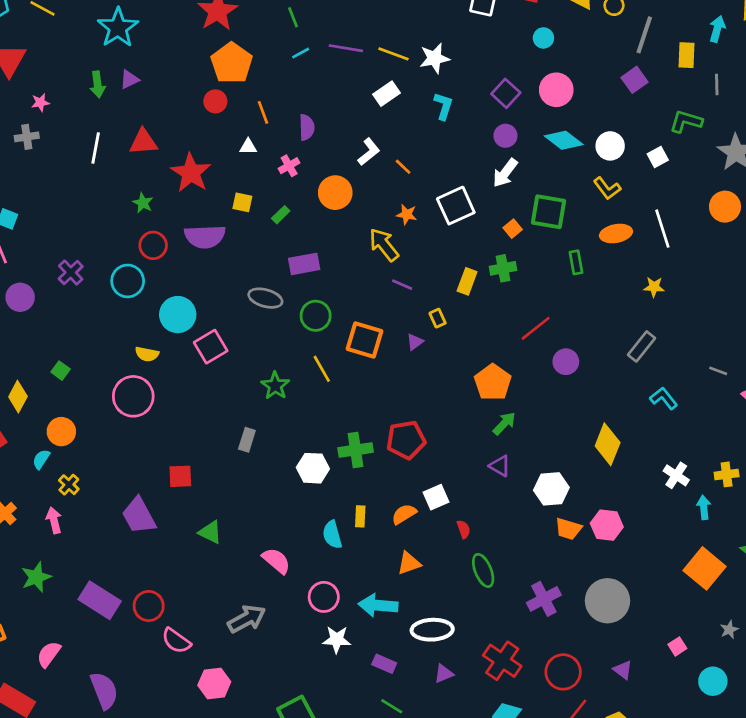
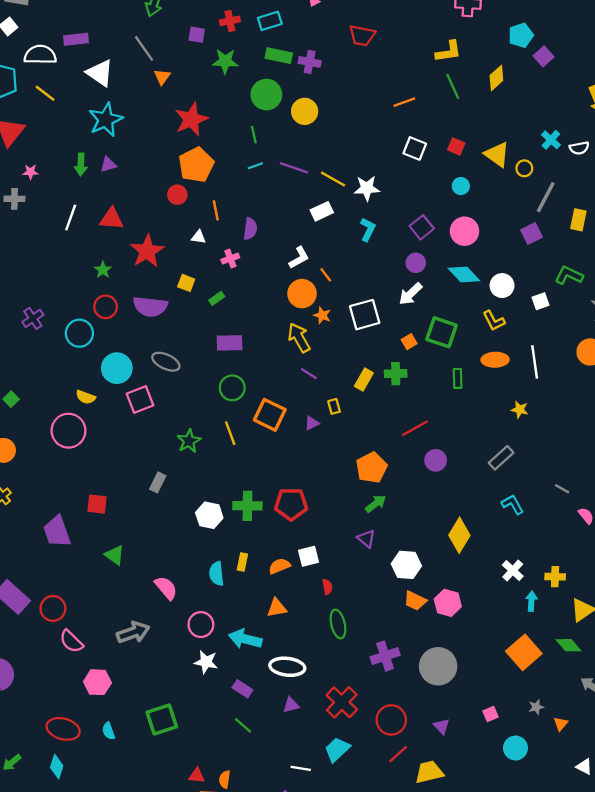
orange circle: (335, 193) -> (302, 294), moved
gray ellipse: (265, 298) -> (166, 362), moved

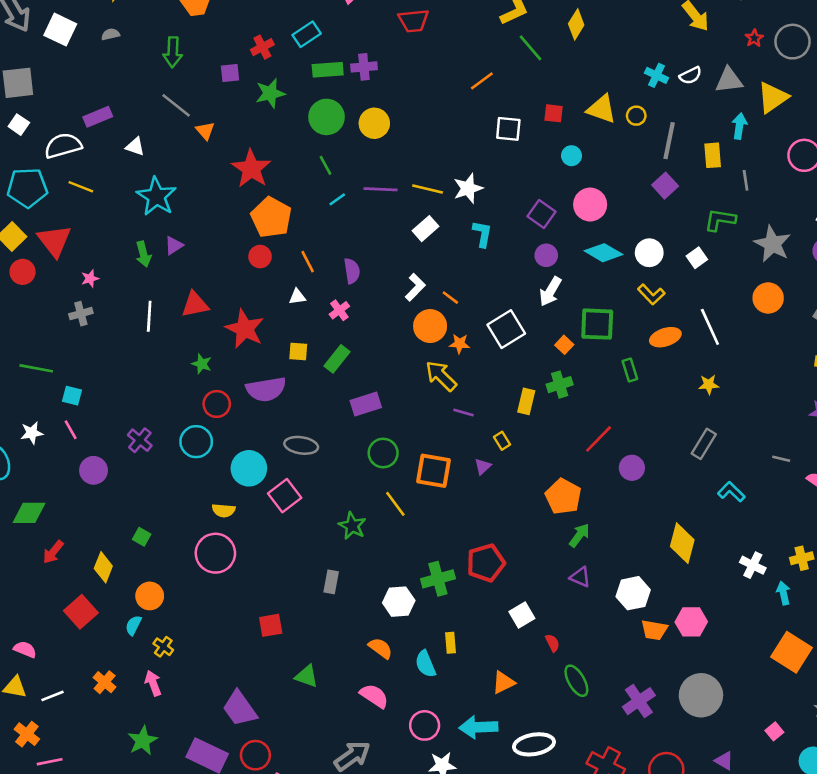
white triangle: (100, 73) -> (135, 147), size x0.6
green rectangle: (217, 298) -> (337, 359), size x1.5
purple trapezoid: (57, 531) -> (240, 709), moved
orange semicircle: (279, 566) -> (380, 648), moved, turned 75

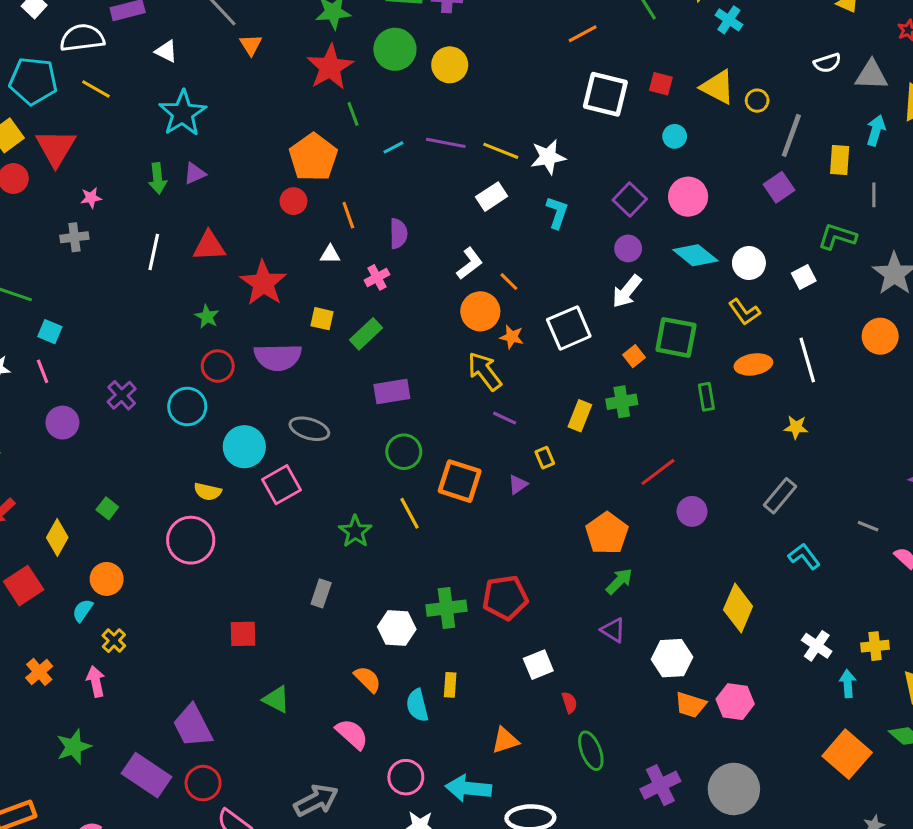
cyan cross: (656, 75) -> (729, 20), moved
white square: (508, 129) -> (605, 94), size x1.4
green line: (325, 165) -> (353, 114), moved
red star: (251, 169) -> (330, 67), moved

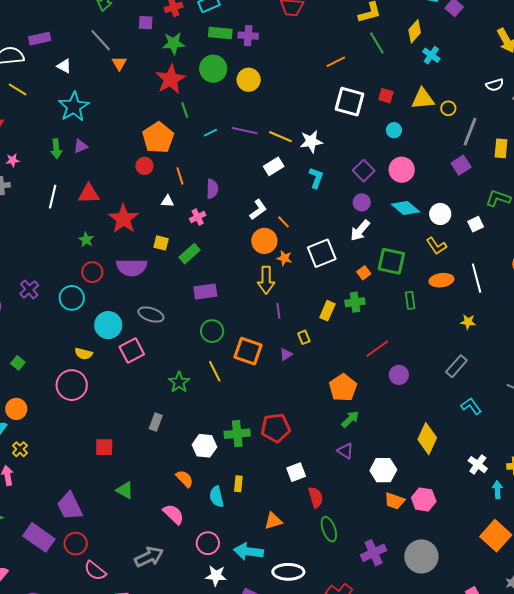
yellow triangle: (718, 87) -> (423, 99), turned -35
yellow arrow: (485, 371) -> (266, 280), turned -144
purple line: (505, 418) -> (278, 311), turned 56
red semicircle: (569, 702) -> (316, 497), size x1.5

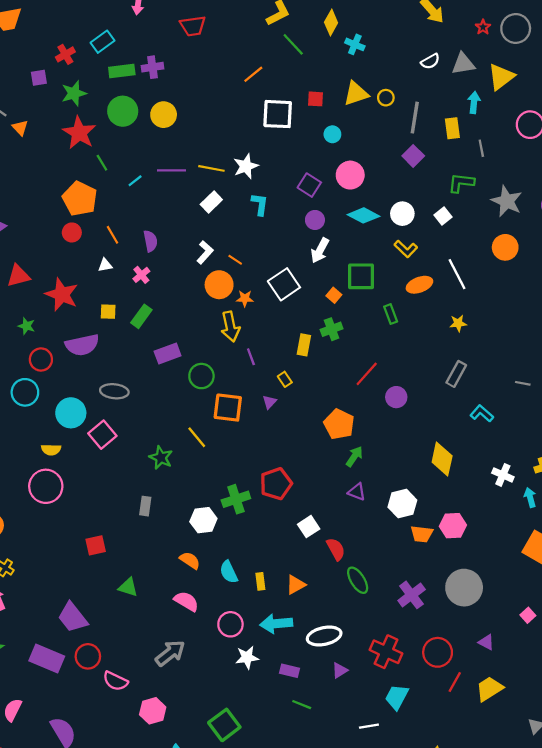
green circle: (212, 331) -> (201, 376), moved
yellow rectangle: (238, 484) -> (260, 581), moved

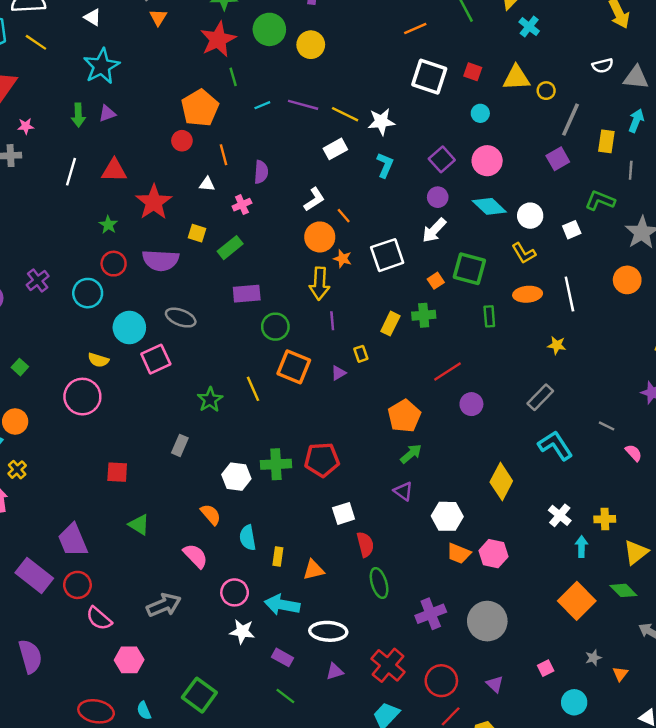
cyan L-shape: (482, 413) -> (555, 446), size x1.4
green square: (224, 725) -> (199, 695), turned -32

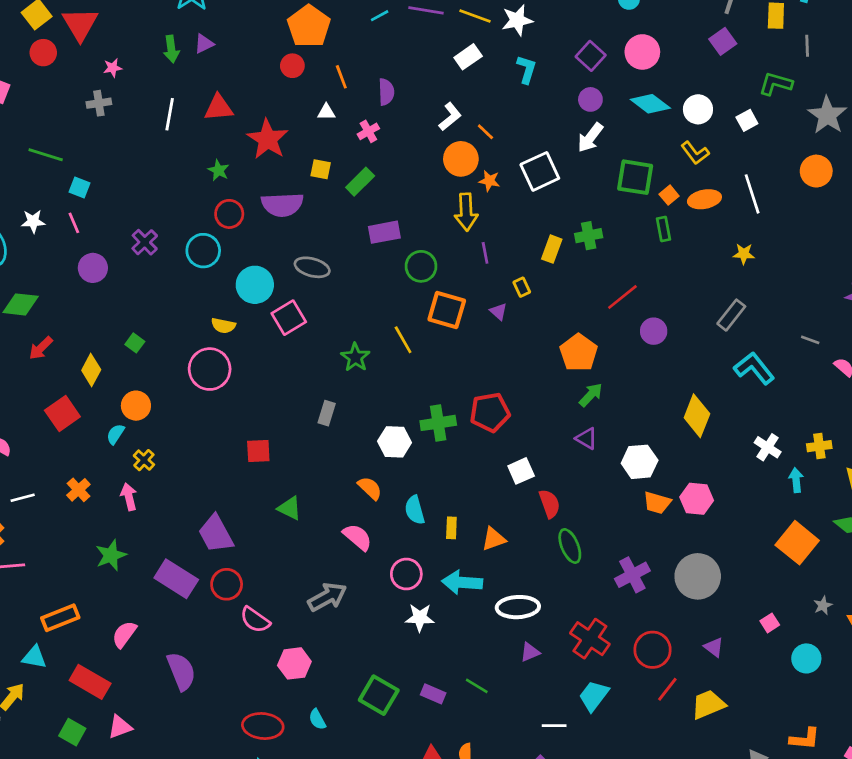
orange square: (436, 281) -> (669, 195), moved
purple triangle: (338, 373) -> (498, 312), turned -42
purple rectangle: (282, 657) -> (433, 694), moved

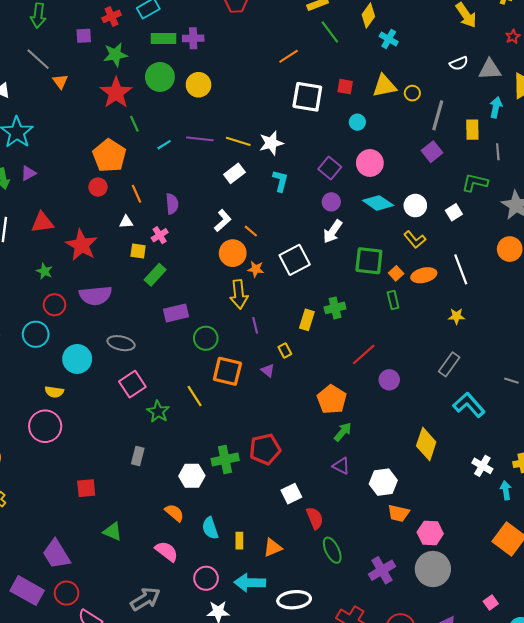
yellow square: (321, 169) -> (138, 251), moved
pink square: (289, 318) -> (132, 384), moved
pink hexagon: (697, 499) -> (430, 533), moved

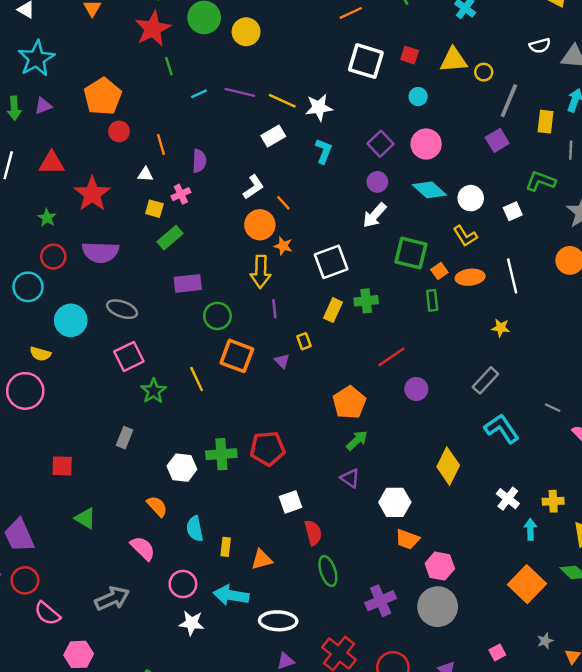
orange pentagon: (109, 156) -> (103, 96), moved
white square: (295, 260) -> (331, 262), moved

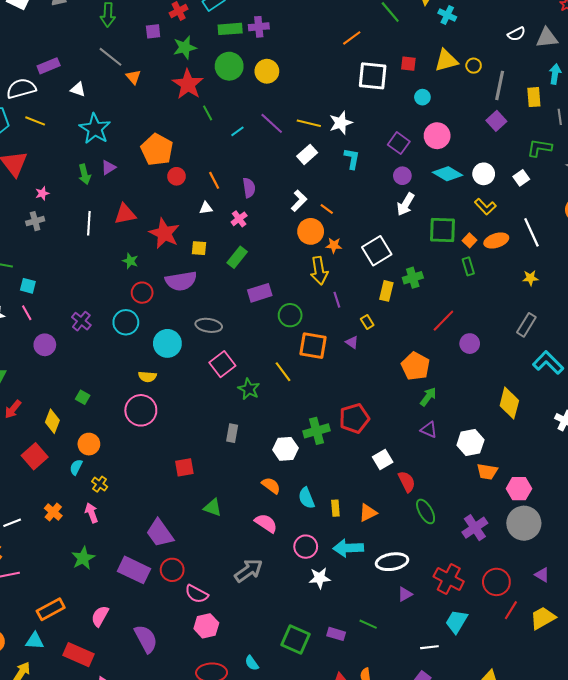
purple line: (240, 92) -> (272, 123), turned 40
yellow square: (154, 209) -> (199, 248), moved
pink hexagon: (79, 654) -> (206, 626), moved

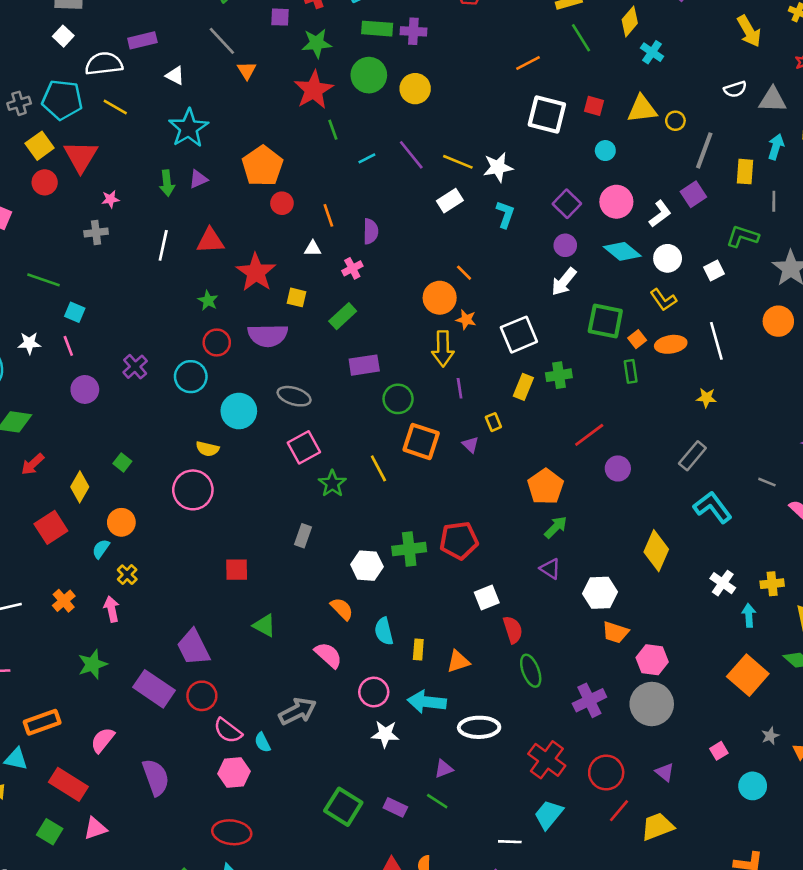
white L-shape: (299, 201) -> (660, 214), moved
purple triangle: (405, 594) -> (444, 769), moved
cyan semicircle: (252, 663) -> (263, 742), moved

